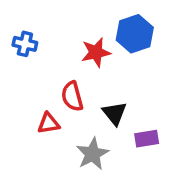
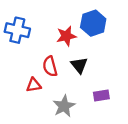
blue cross: (25, 44) -> (17, 30), size x1.5
black triangle: (114, 113) -> (79, 65), moved

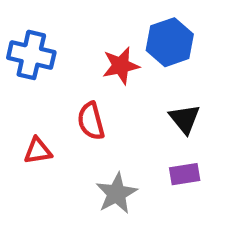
black triangle: (79, 65) -> (185, 119), moved
red triangle: (34, 85) -> (38, 151), moved

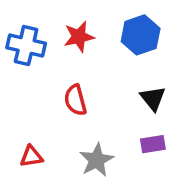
red star: (121, 66) -> (79, 37), moved
red triangle: (38, 151) -> (31, 156), moved

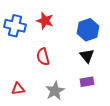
blue hexagon: (141, 35) -> (88, 30), moved
red star: (79, 37) -> (45, 21), turned 30

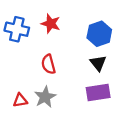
purple rectangle: (87, 82) -> (98, 92), size x1.5
gray star: (55, 91) -> (45, 97), moved

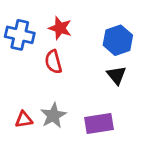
red semicircle: (48, 64) -> (53, 62), moved
purple rectangle: (98, 92) -> (99, 124), moved

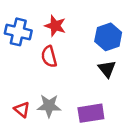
gray star: (53, 116) -> (49, 106), turned 30
red triangle: (24, 120) -> (22, 110), turned 49

